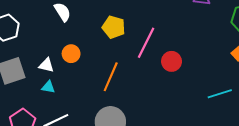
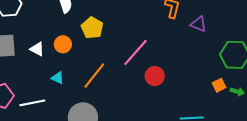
yellow pentagon: (114, 27) -> (92, 28), moved
cyan triangle: (48, 87) -> (58, 78), moved

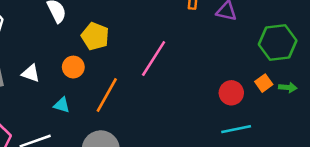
orange circle: (63, 44) -> (73, 67), moved
red circle: (155, 76) -> (231, 93), moved

